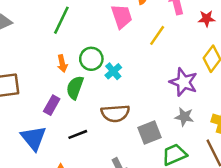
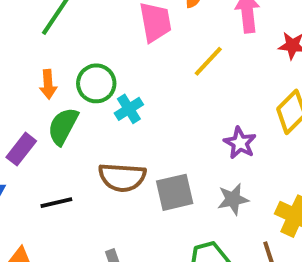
purple star: (184, 82) -> (240, 143), size x0.7
gray star: (184, 117) -> (233, 199), turned -30
gray square: (150, 133) -> (175, 192), moved

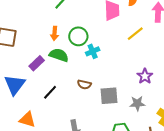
green semicircle: (63, 126) -> (59, 55), turned 72
brown semicircle: (122, 177) -> (84, 85), size x0.6
black line: (56, 203) -> (50, 92), turned -42

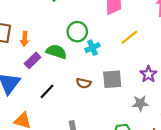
orange arrow: (55, 33) -> (25, 39), moved
yellow line: (135, 34) -> (129, 37), moved
gray square: (109, 96) -> (112, 79), moved

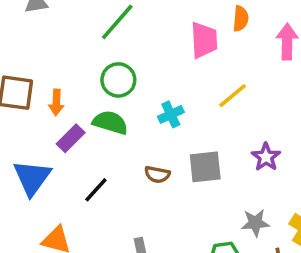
green circle: (77, 32) -> (118, 80), moved
gray star: (140, 103) -> (255, 223), moved

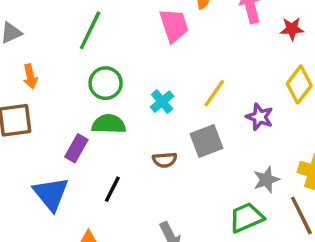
yellow line: (233, 96) -> (214, 93), moved
orange arrow: (56, 102) -> (30, 76), moved

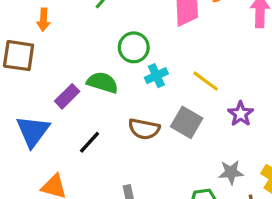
green circle: (106, 83) -> (134, 47), moved
yellow line: (214, 93) -> (206, 81), turned 76
gray square: (206, 141) -> (187, 122), turned 36
brown semicircle: (165, 160) -> (144, 129), size x1.4

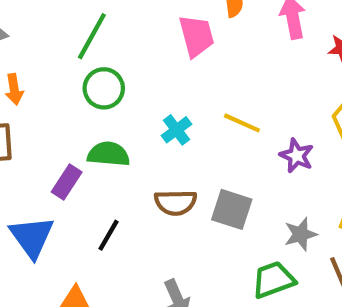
green circle: (134, 47) -> (104, 88), moved
gray square: (187, 122) -> (232, 209), moved

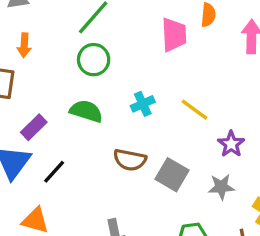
purple rectangle: (67, 182) -> (34, 127), moved
gray star: (301, 234) -> (221, 187), moved
black line: (109, 235) -> (54, 172), moved

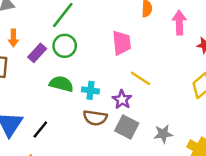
pink trapezoid: (174, 35) -> (121, 43), moved
cyan cross: (143, 104) -> (91, 90), moved, turned 35
purple rectangle: (34, 127) -> (37, 53), moved
purple star: (231, 144) -> (122, 100), moved

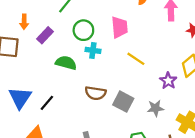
green circle: (65, 46) -> (83, 30), moved
cyan cross: (91, 90) -> (93, 50), moved
purple star: (122, 100) -> (168, 81), moved

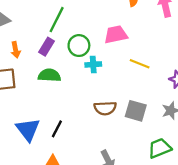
pink trapezoid: (120, 27) -> (116, 35), turned -85
purple rectangle: (45, 35) -> (46, 47), moved
green semicircle: (66, 63) -> (49, 75), moved

